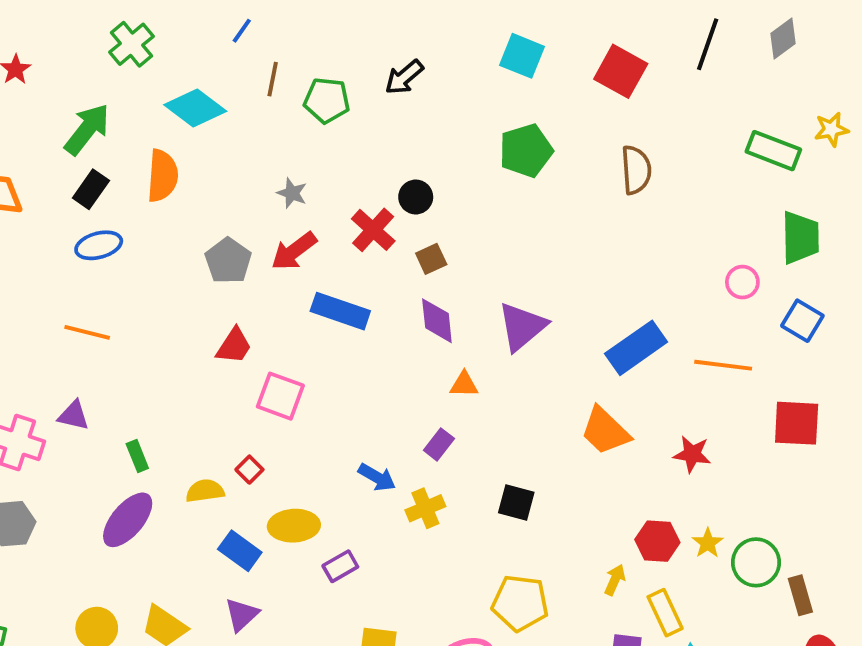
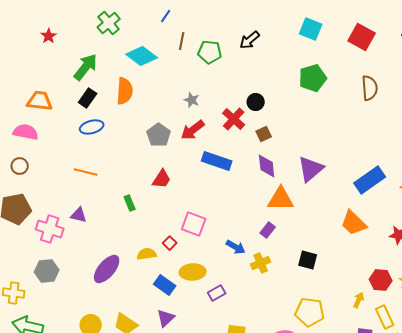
orange triangle: (464, 385) -> (281, 199), size x1.8
pink square: (280, 396) -> (194, 224), moved
green rectangle: (137, 456) -> (130, 203), moved

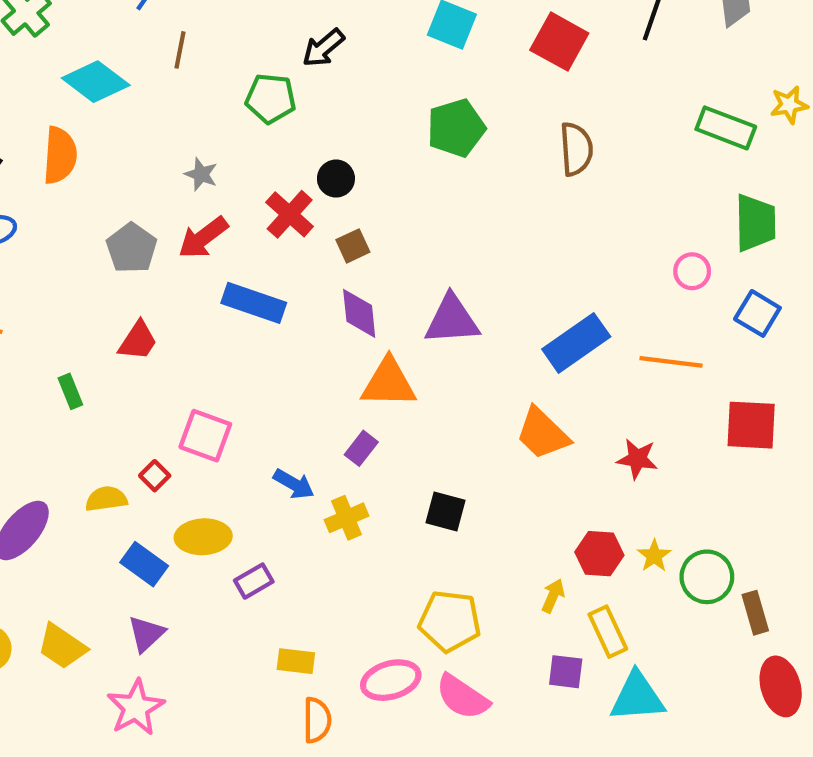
green pentagon: (210, 52) -> (271, 98), moved
purple triangle: (311, 169) -> (452, 320), turned 36

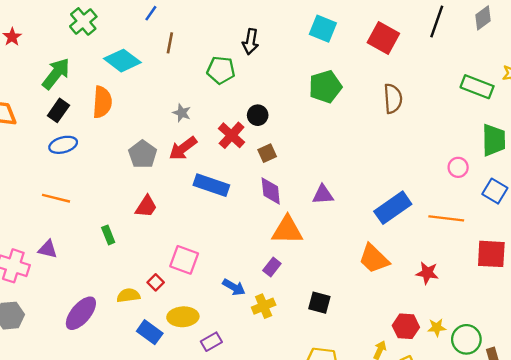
black arrow: (323, 48) -> (251, 42), turned -40
purple triangle: (452, 320) -> (323, 195), size x0.7
yellow star: (654, 556) -> (437, 327), turned 30

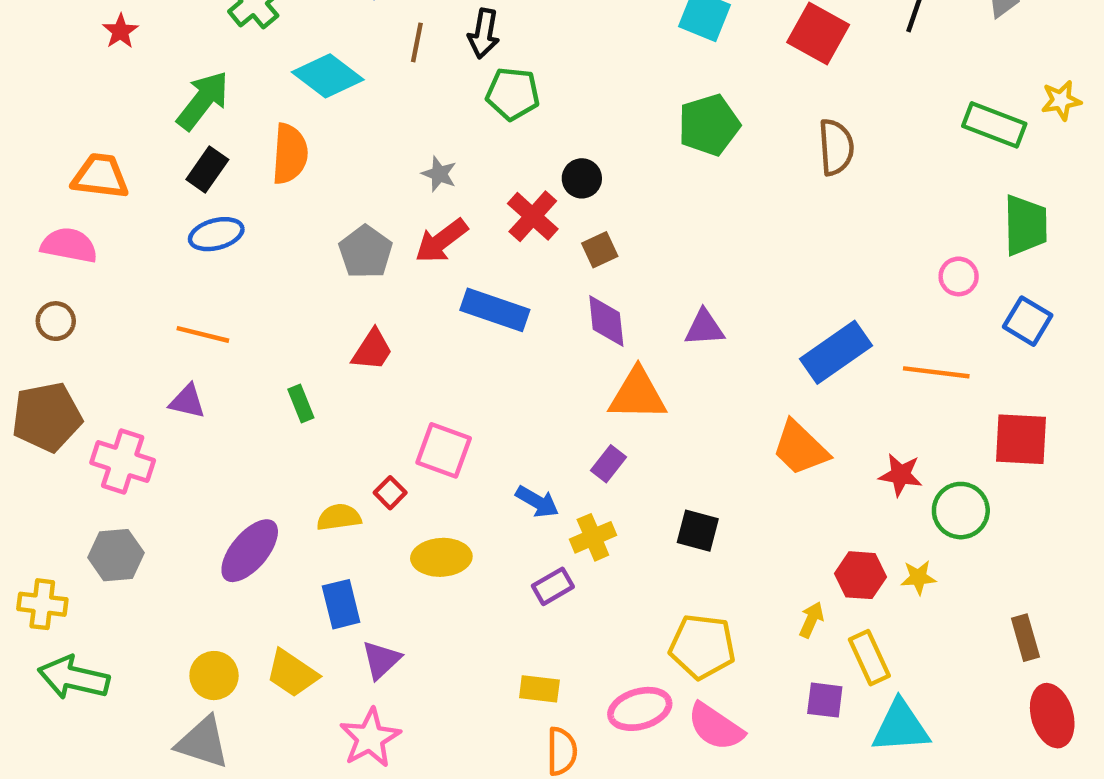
black arrow: (251, 42) -> (484, 33), moved
purple triangle: (48, 249) -> (187, 401), moved
blue rectangle: (150, 332) -> (341, 604), moved, turned 40
green circle: (466, 339) -> (961, 511), moved
purple rectangle: (211, 342) -> (553, 586), moved

